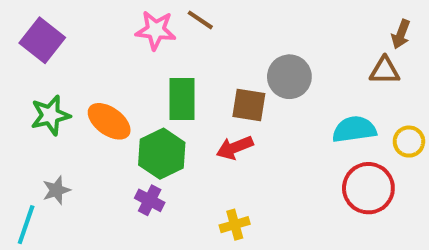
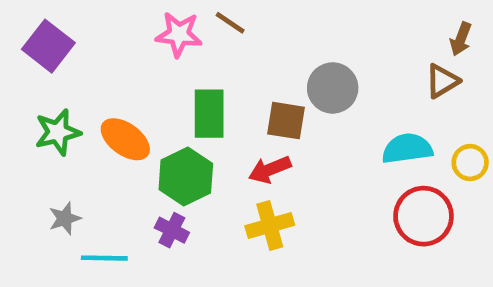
brown triangle: (385, 71) -> (442, 81), turned -32
cyan line: (26, 225) -> (104, 258), moved, turned 72
yellow cross: (235, 225) -> (270, 225), moved, size x1.4

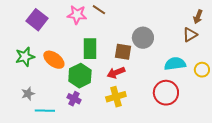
purple square: (48, 46) -> (37, 20), moved
red circle: (423, 216) -> (166, 93), moved

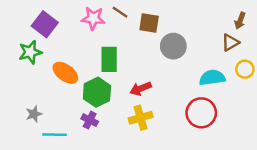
brown square: (123, 52) -> (149, 23), moved
green star: (25, 57) -> (30, 52), moved
yellow circle: (202, 70) -> (245, 69), moved

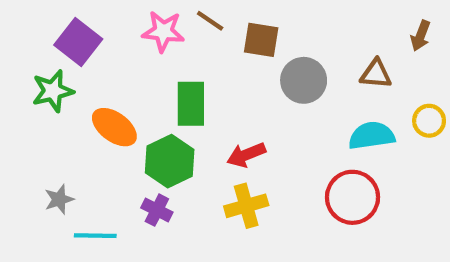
brown triangle: (230, 42) -> (376, 74), moved, turned 36

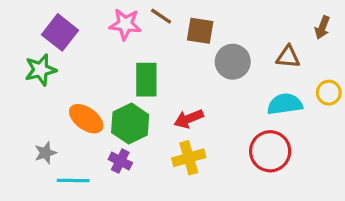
orange ellipse: (114, 127) -> (86, 119), moved

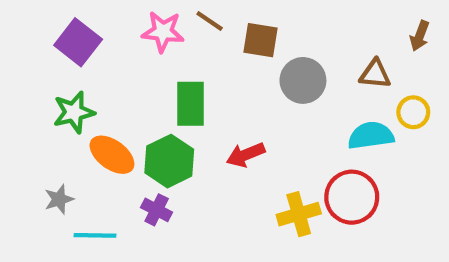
green star: (41, 70) -> (74, 112), moved
yellow circle: (329, 93) -> (413, 112), moved
yellow cross: (189, 158) -> (299, 214), moved

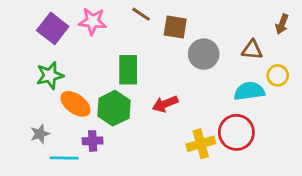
pink star: (163, 32) -> (93, 21), moved
purple cross: (157, 210) -> (93, 141), moved, turned -30

